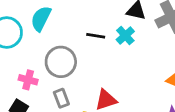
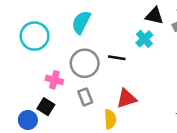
cyan semicircle: (41, 19) -> (81, 22), moved
black line: (96, 36) -> (117, 58), moved

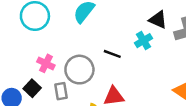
gray circle: (85, 63) -> (79, 70), moved
gray rectangle: (85, 97) -> (61, 91), moved

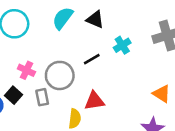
black triangle: (158, 20) -> (95, 19), moved
black line: (112, 54) -> (92, 59), turned -49

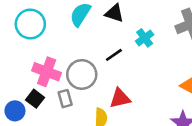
pink cross: (26, 70) -> (47, 72), size x1.5

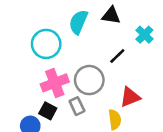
cyan circle: (30, 24) -> (46, 44), moved
pink cross: (47, 72) -> (55, 83), turned -32

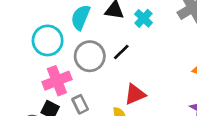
cyan cross: (144, 35) -> (143, 18), moved
gray circle: (89, 80) -> (90, 56), moved

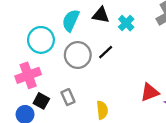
pink cross: (57, 81) -> (28, 75), moved
red triangle: (135, 94) -> (150, 92), moved

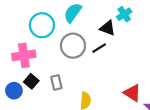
black triangle: (101, 15) -> (108, 28), moved
cyan cross: (126, 23) -> (124, 14), moved
red triangle: (150, 92) -> (132, 93), turned 42

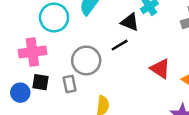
gray circle: (73, 46) -> (86, 60), moved
black square: (31, 81) -> (41, 82), turned -32
red triangle: (132, 93) -> (160, 69), moved

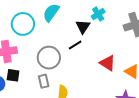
black triangle: (130, 22) -> (83, 27), turned 42
gray rectangle: (70, 84) -> (44, 81), moved

